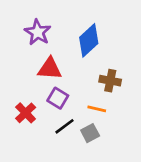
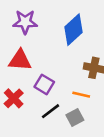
purple star: (38, 32) -> (25, 22), turned -30
red triangle: (50, 69) -> (20, 60), moved

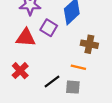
purple square: (44, 84) -> (49, 28), moved
gray square: (75, 118) -> (73, 87), turned 32

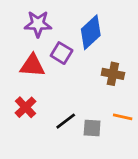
orange line: (78, 67) -> (123, 117), moved

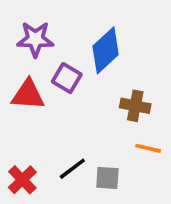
red cross: (25, 107) -> (22, 180), moved
orange line: (123, 117) -> (148, 148), moved

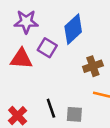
brown cross: (135, 106) -> (93, 66), turned -30
black line: (72, 169) -> (51, 108), turned -72

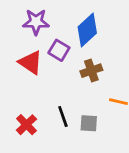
red triangle: (21, 59) -> (31, 62), turned 30
brown cross: (93, 66) -> (91, 71), moved

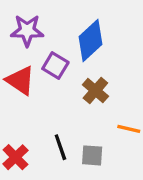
brown cross: (91, 71) -> (95, 90), turned -30

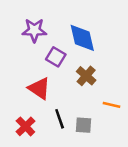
blue diamond: (90, 41) -> (82, 38), turned -60
red triangle: (20, 81) -> (39, 88), moved

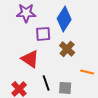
blue diamond: (82, 38) -> (64, 19), turned 45
purple square: (56, 57) -> (43, 34), turned -35

